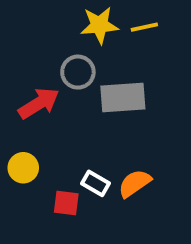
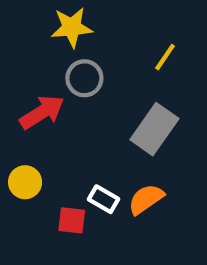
yellow star: (99, 25) -> (72, 27), moved
yellow line: (144, 27) -> (165, 57), moved, turned -44
gray rectangle: (123, 97) -> (154, 129), moved, turned -51

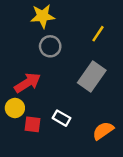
red arrow: (42, 112) -> (28, 83), moved
orange semicircle: (146, 199) -> (103, 131), moved
red square: (72, 220) -> (33, 124), moved

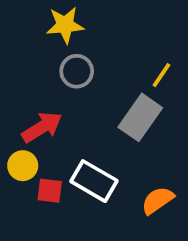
yellow line: (98, 34) -> (161, 75), moved
white rectangle: (62, 118) -> (94, 181), size x1.6

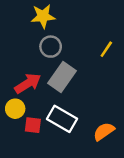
gray rectangle: (140, 117) -> (62, 77), moved

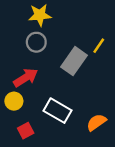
gray circle: (51, 47) -> (36, 42), moved
gray rectangle: (62, 77) -> (74, 61), moved
red square: (33, 125) -> (26, 131), moved, turned -35

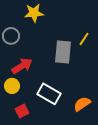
gray circle: (36, 42) -> (11, 36), moved
gray rectangle: (74, 61) -> (63, 52), turned -30

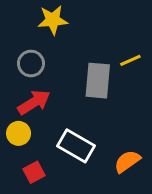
gray circle: (11, 36) -> (31, 63), moved
yellow line: (84, 39) -> (130, 60), turned 32

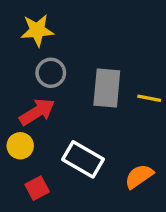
yellow star: (53, 20) -> (37, 30), moved
yellow line: (130, 60) -> (149, 98), moved, turned 35
gray circle: (31, 63) -> (51, 73), moved

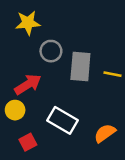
gray circle: (51, 73) -> (51, 51), moved

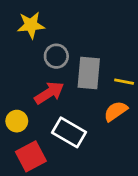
red arrow: (28, 84) -> (49, 93), moved
orange semicircle: (105, 133) -> (116, 111), moved
red square: (28, 142) -> (31, 156), size x1.5

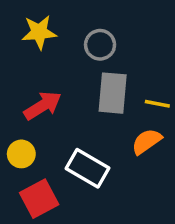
gray circle: (56, 56) -> (100, 45), moved
red arrow: (49, 93) -> (43, 106), moved

